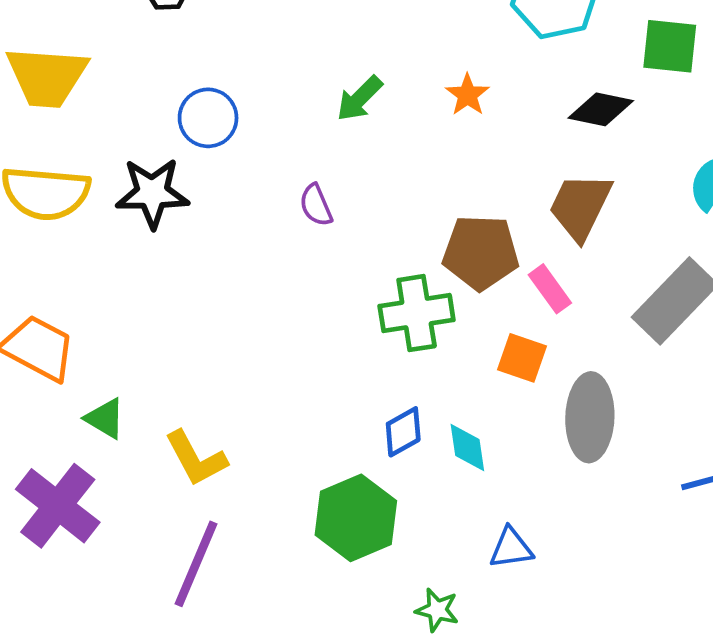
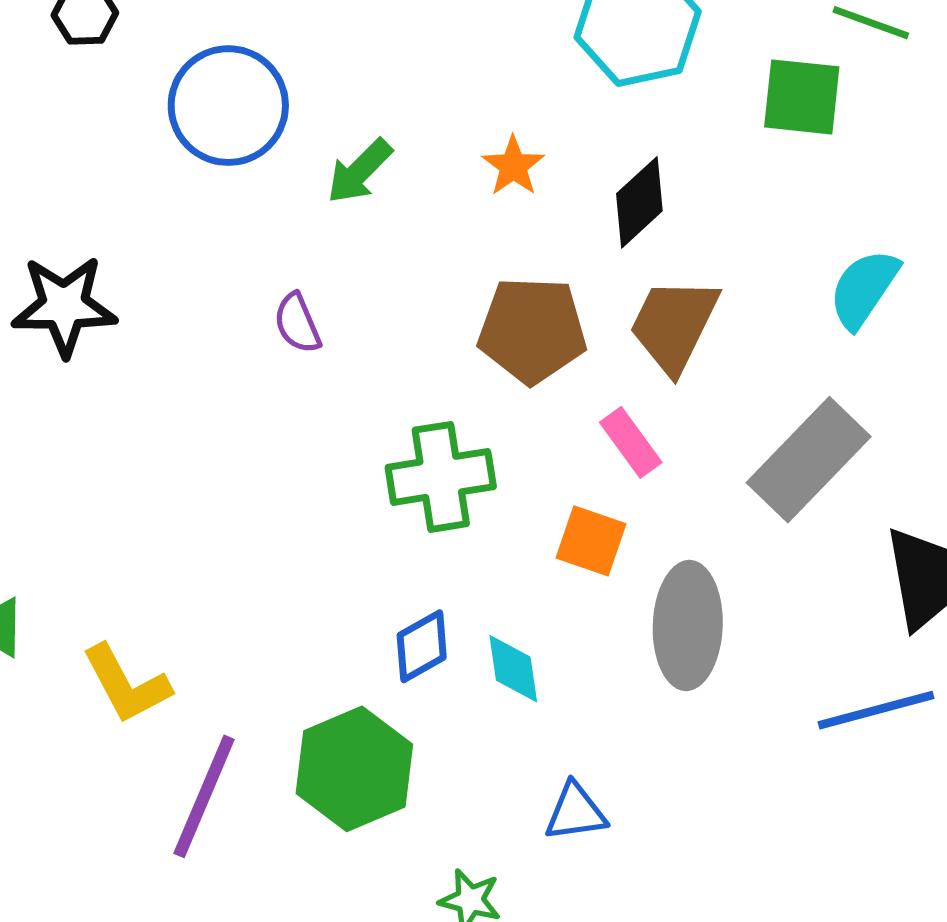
black diamond: (601, 109) -> (639, 202), moved, turned -54
blue circle: (208, 118) -> (228, 106), moved, size x1.4
brown pentagon: (481, 252) -> (532, 330), moved
purple line: (196, 564) -> (204, 796), moved

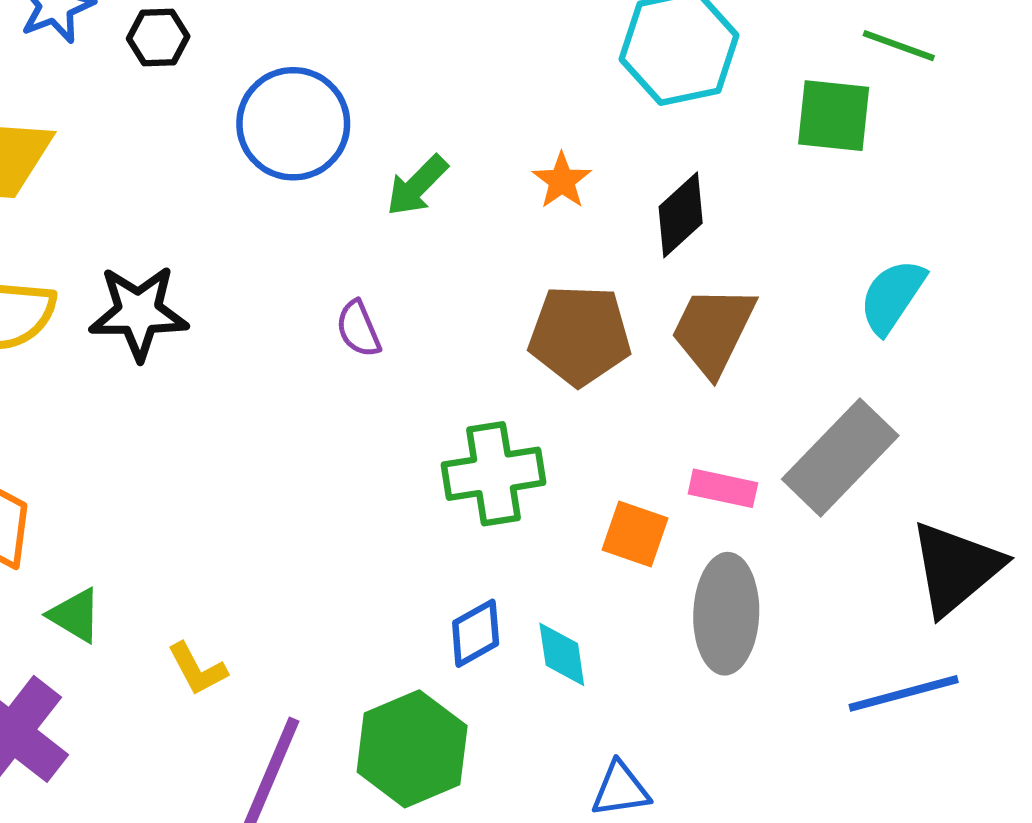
pink rectangle: (631, 442) -> (723, 488), moved, turned -42
yellow L-shape: (126, 684) -> (197, 669), size x0.7

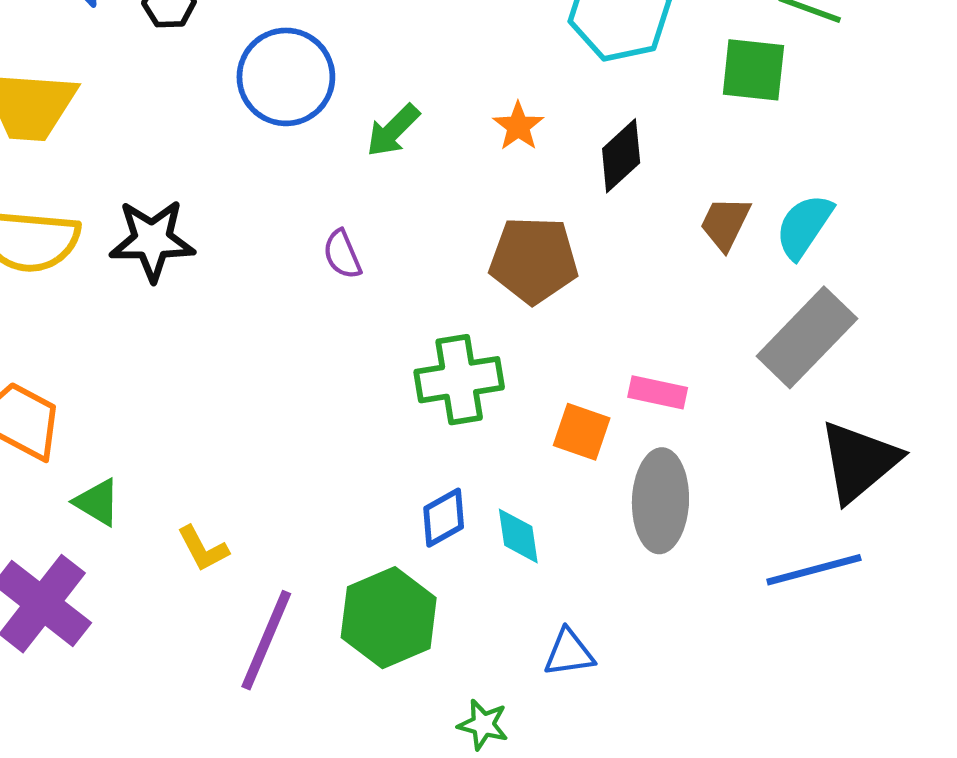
brown trapezoid: (713, 330) -> (725, 223), moved, size x0.7
gray rectangle: (840, 457) -> (807, 337), moved

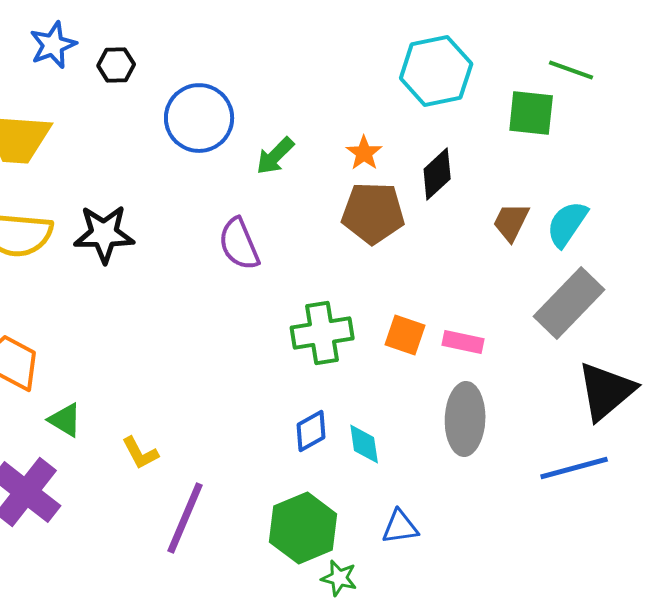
purple semicircle: (342, 254) -> (239, 244), size x1.5
brown pentagon: (534, 260) -> (373, 213), moved
orange square: (582, 432) -> (405, 335), moved
green hexagon: (389, 618) -> (303, 528), moved

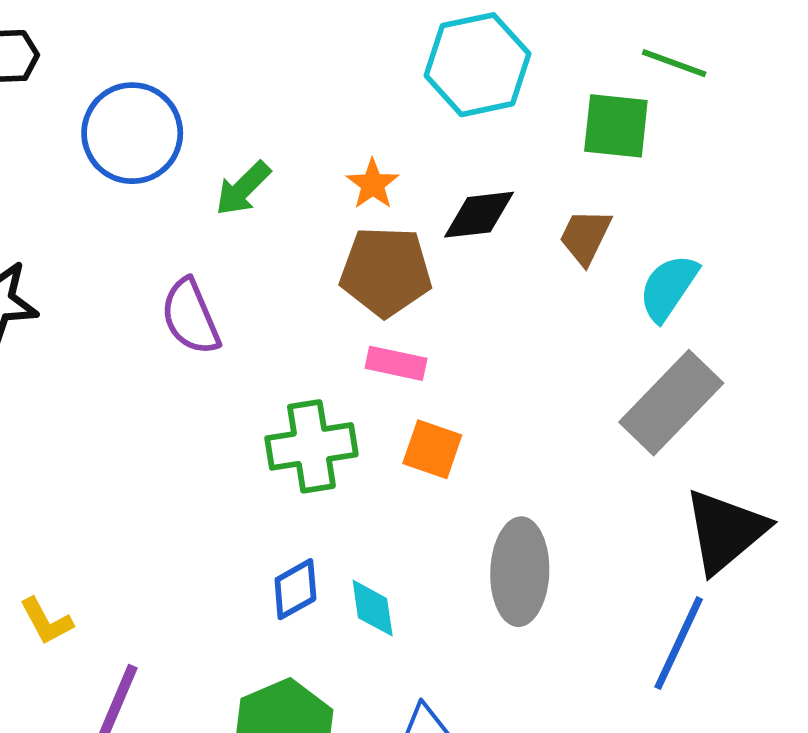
black diamond: (437, 174) -> (479, 215), turned 36
brown trapezoid: (511, 222) -> (585, 237), moved
pink rectangle: (463, 342) -> (396, 363), moved
blue line: (574, 468) -> (679, 643), turned -50

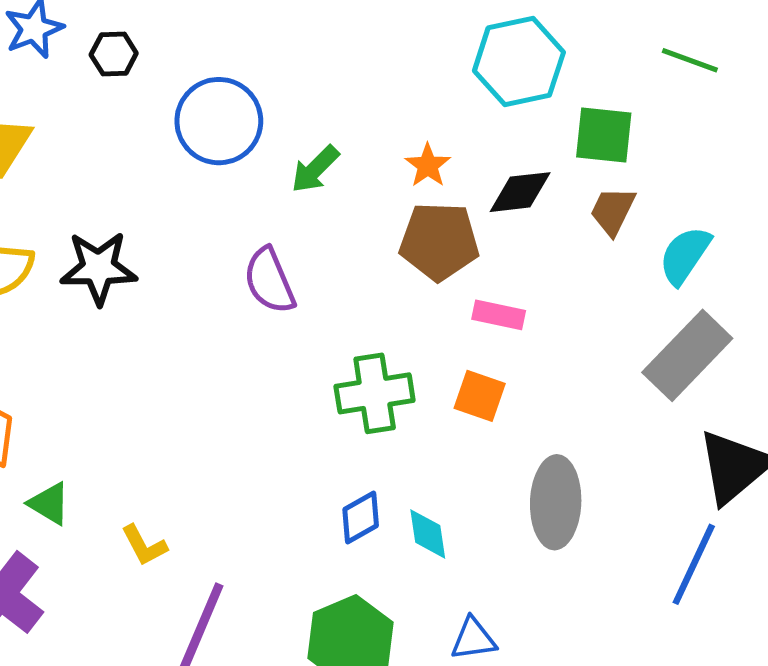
green square: (616, 126) -> (604, 135), moved
pink rectangle: (396, 363) -> (499, 315), moved

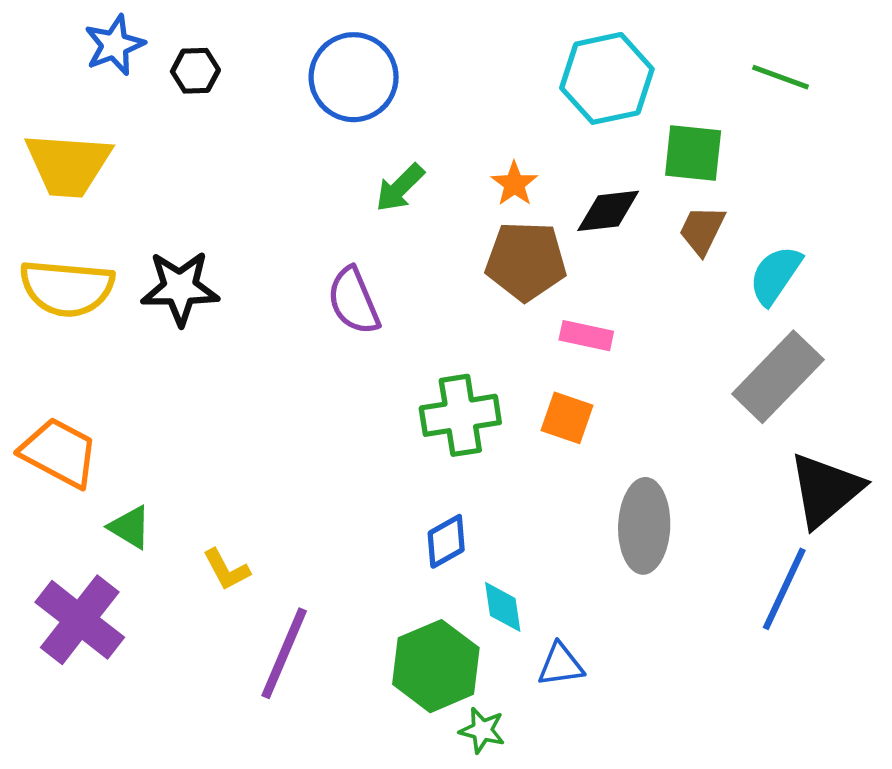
blue circle: (219, 121) -> (354, 77), moved
cyan diamond: (428, 534) -> (503, 607), moved

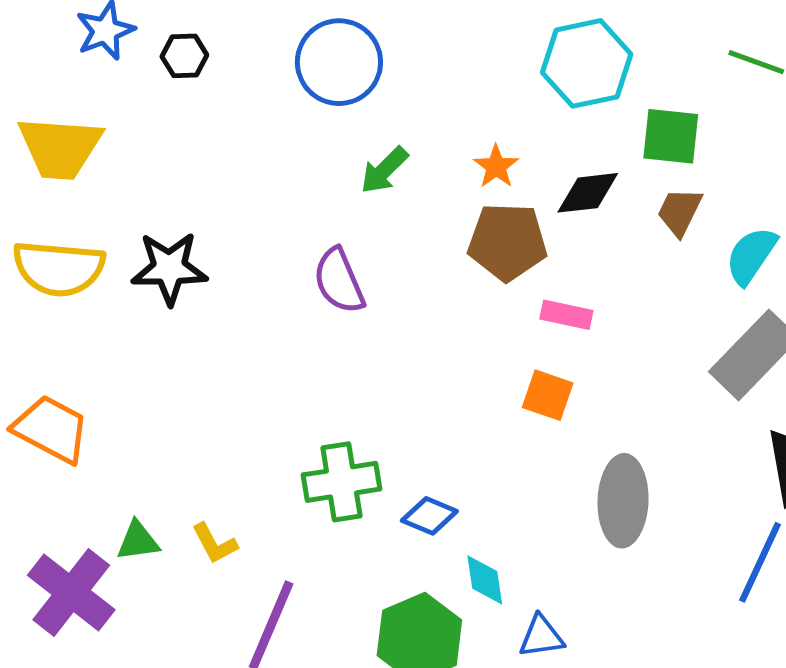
green cross: (460, 415) -> (341, 482), moved
green triangle: (130, 527) -> (138, 541), moved, turned -39
blue diamond: (446, 541) -> (429, 516), turned 52

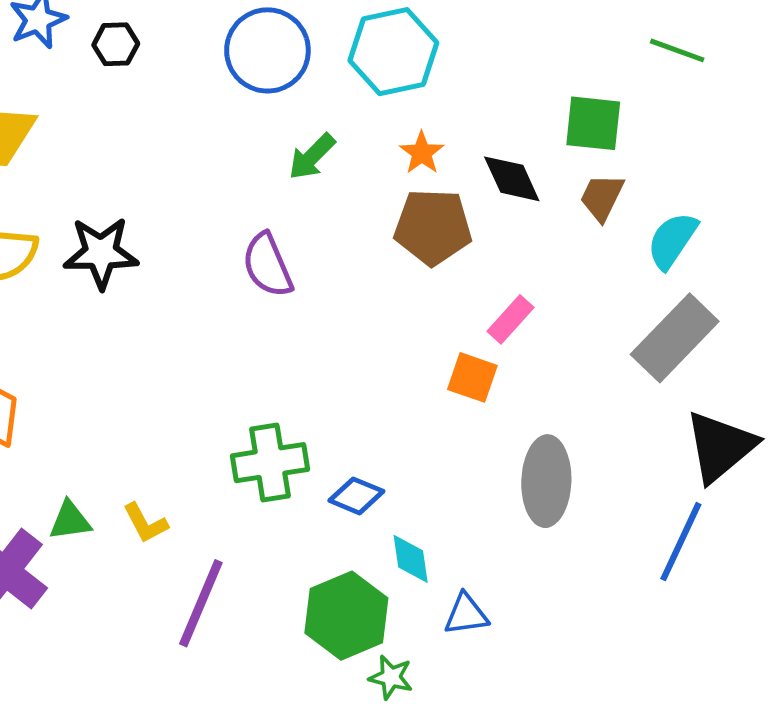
cyan hexagon: (587, 63) -> (393, 52), moved
black diamond: (588, 193) -> (512, 179), turned 72
pink rectangle: (566, 315) -> (511, 319), moved, turned -60

